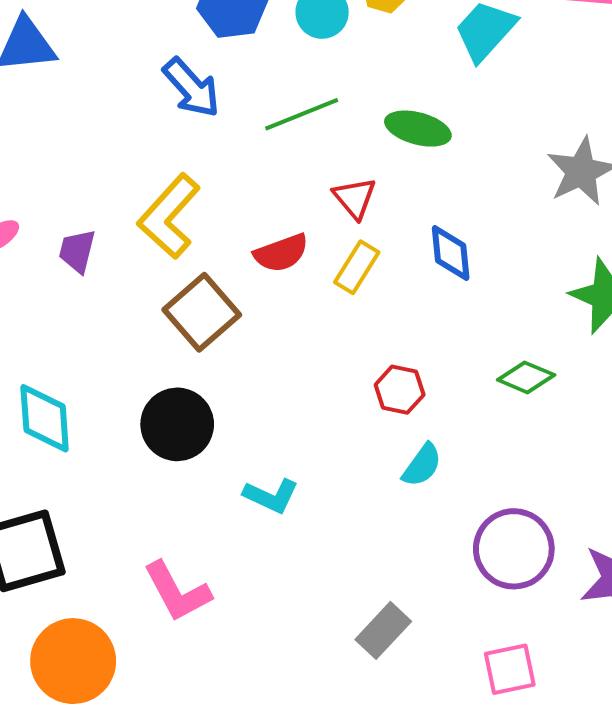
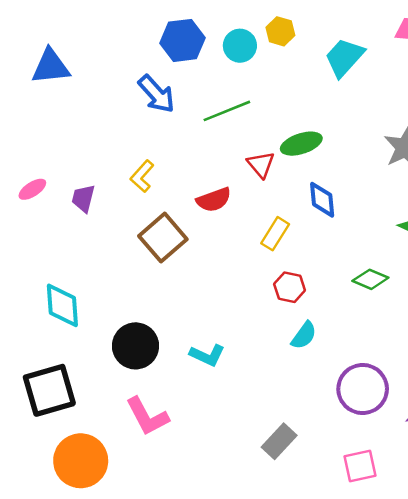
green ellipse: (418, 129) -> (301, 144), moved, turned -33
yellow L-shape: (169, 216) -> (142, 176), size x0.6
yellow rectangle: (357, 267) -> (275, 234), moved
black circle: (177, 424) -> (135, 346), moved

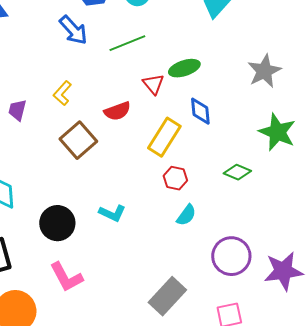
yellow rectangle: (275, 234) -> (164, 137), size x1.5
cyan L-shape: (207, 355) -> (112, 213), moved
gray rectangle: (279, 441) -> (167, 296), size x1.4

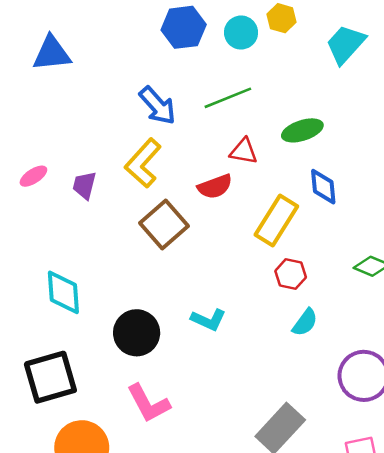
blue arrow: (73, 30) -> (157, 106), moved
red triangle: (153, 84) -> (244, 151), moved, turned -40
yellow L-shape: (62, 93) -> (143, 163), size x1.5

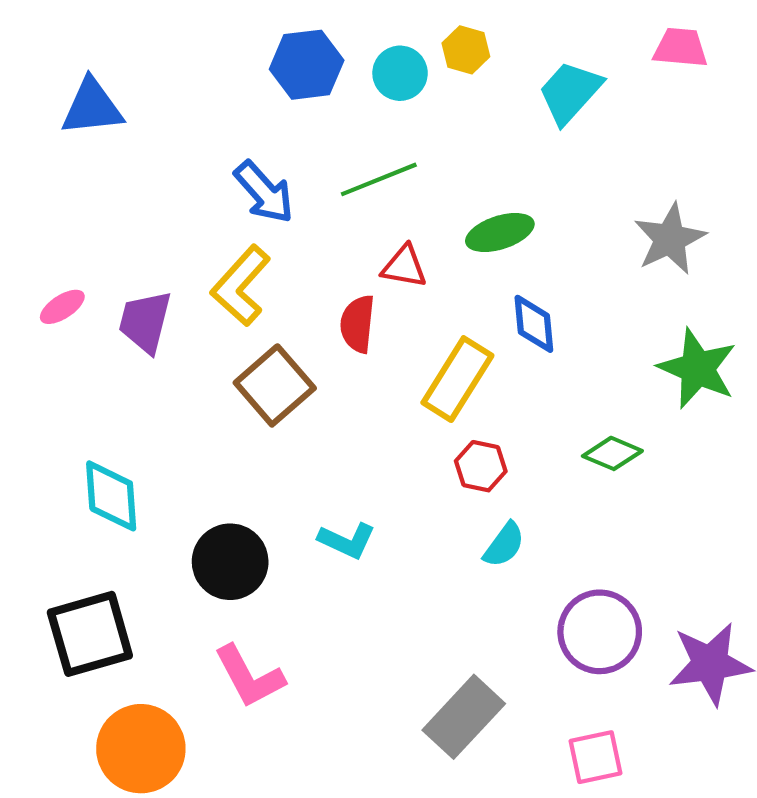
purple trapezoid: (84, 185) -> (145, 322), size x1.4
red semicircle: (215, 187) -> (358, 324), turned 116

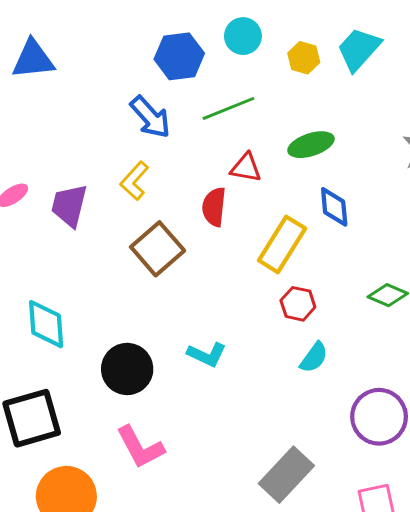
yellow hexagon: (466, 50) -> (304, 58), moved
blue hexagon: (307, 65) -> (179, 56), moved
yellow L-shape: (241, 286) -> (134, 181), size x0.7

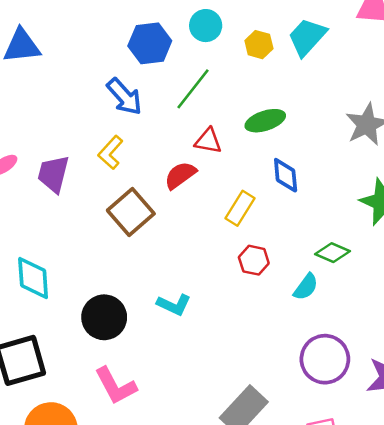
green line: (228, 108) -> (193, 89), turned -30
red semicircle: (214, 207) -> (180, 175), turned 48
yellow rectangle: (282, 244) -> (240, 208), size x0.7
cyan semicircle: (314, 357) -> (306, 287), moved

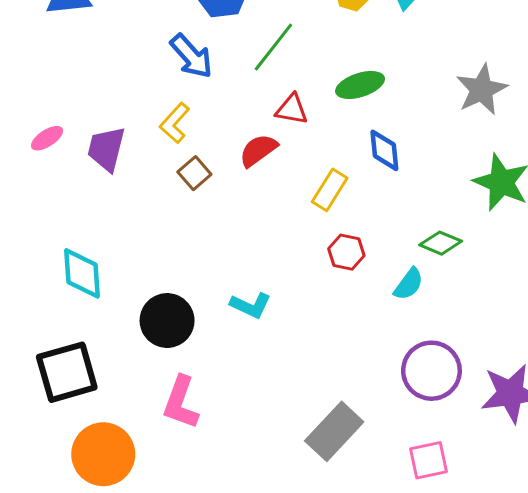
brown square: (131, 212) -> (194, 173), moved, size x0.6
pink L-shape: (116, 386) -> (181, 403), turned 48

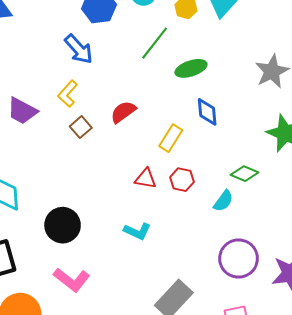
green line: (273, 47) -> (155, 43), moved
red triangle: (292, 109) -> (145, 179), moved
purple trapezoid: (106, 149) -> (22, 111), turned -76
cyan L-shape: (251, 305) -> (137, 231), moved
pink L-shape: (181, 403) -> (72, 280), turned -72

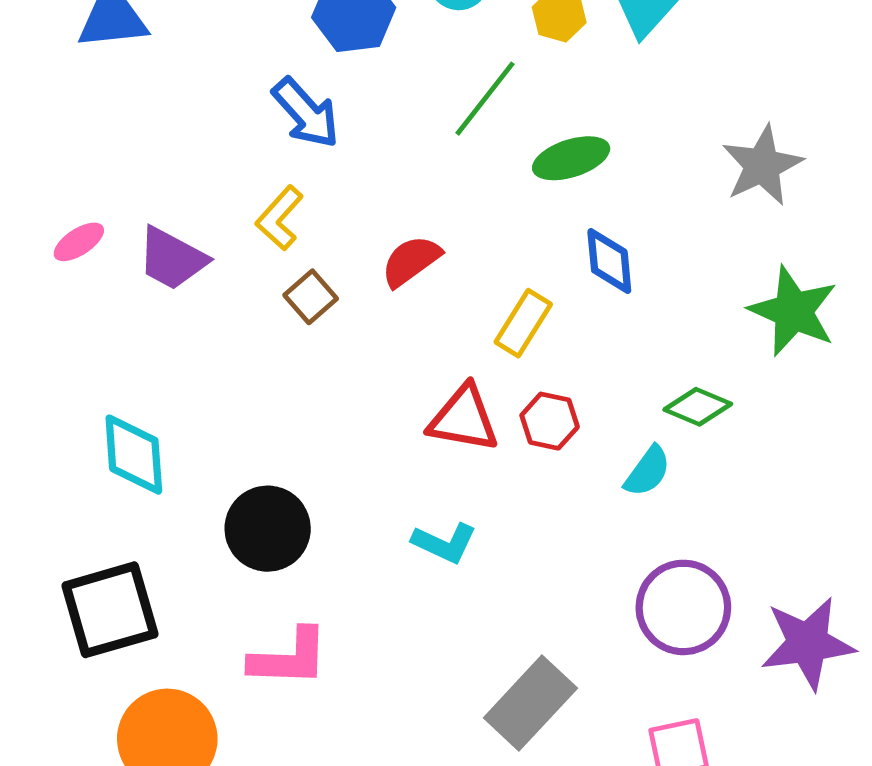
red triangle: (145, 179) -> (464, 419), size x1.4
pink L-shape: (72, 280) -> (289, 658), turned -36

